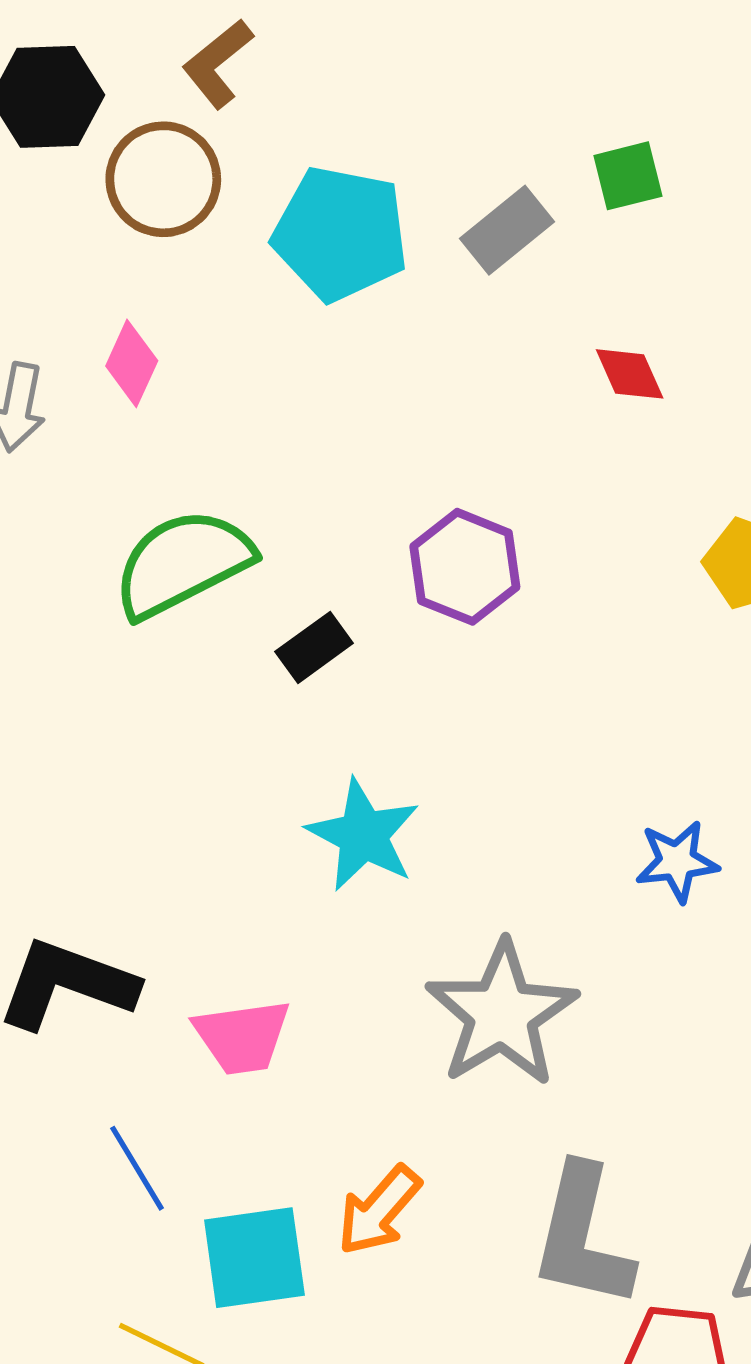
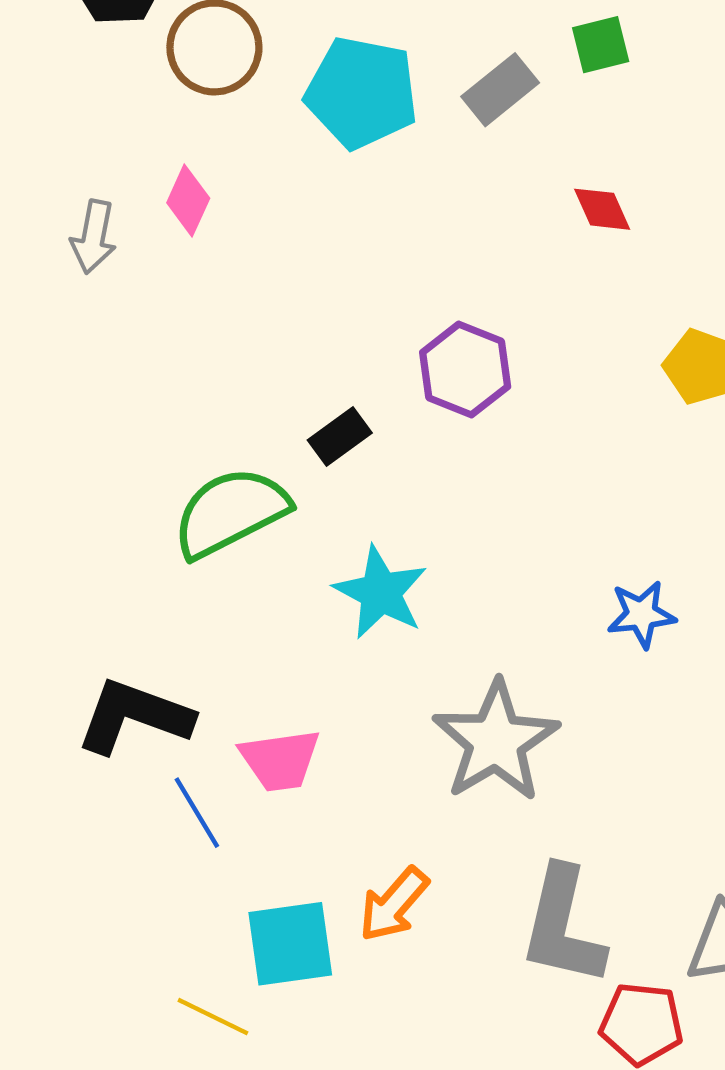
green semicircle: (183, 563) -> (230, 512), moved
blue line: (137, 1168) -> (197, 813), moved

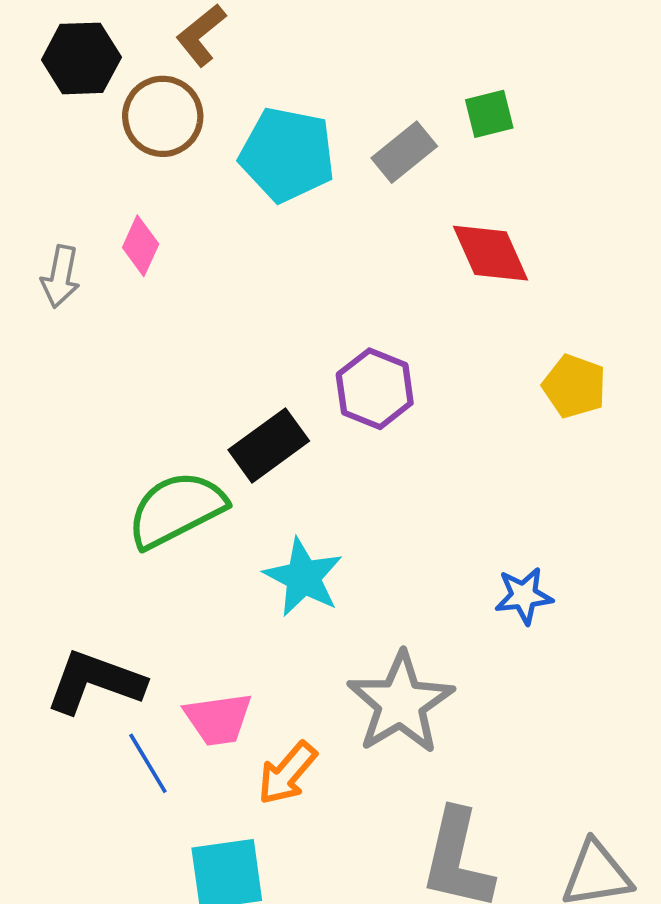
red diamond: (602, 209) -> (491, 253), size x1.6
black rectangle: (340, 437) -> (269, 445), size x1.5
orange arrow: (394, 904) -> (287, 773), moved

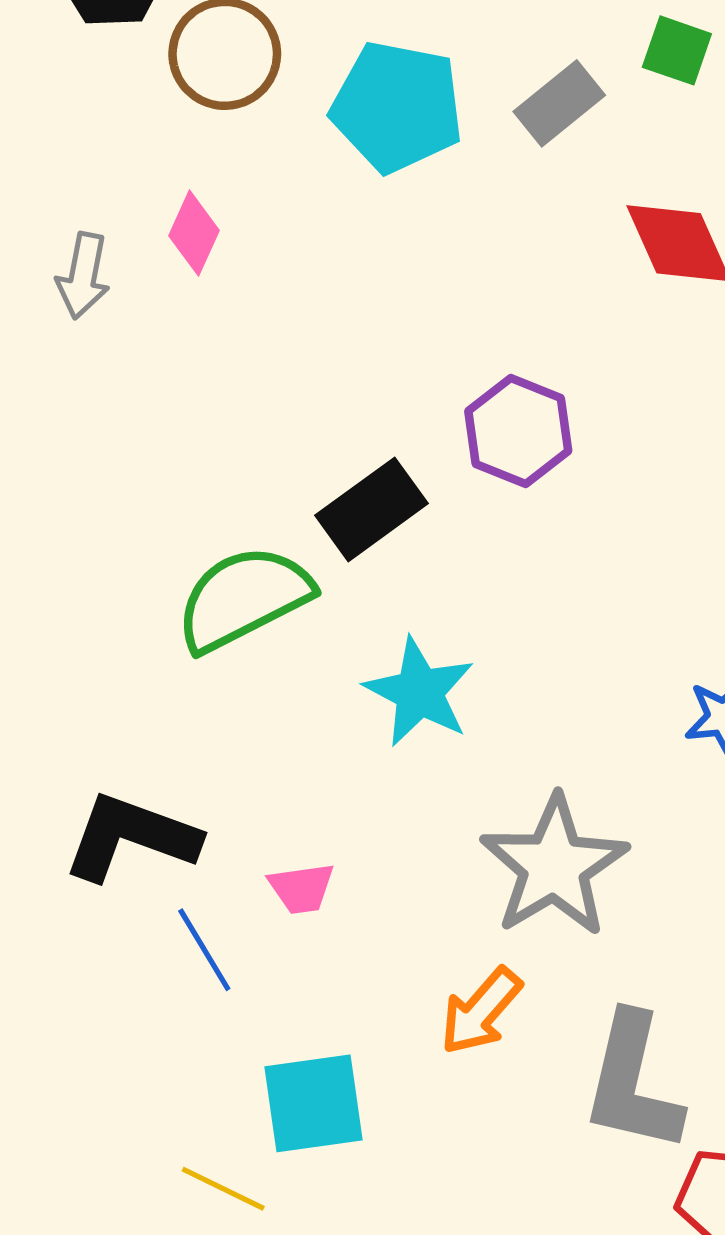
green square: (489, 114) -> (677, 50), turned 33
pink trapezoid: (218, 719) -> (302, 888), size x0.7
orange arrow: (287, 773) -> (481, 1011), moved

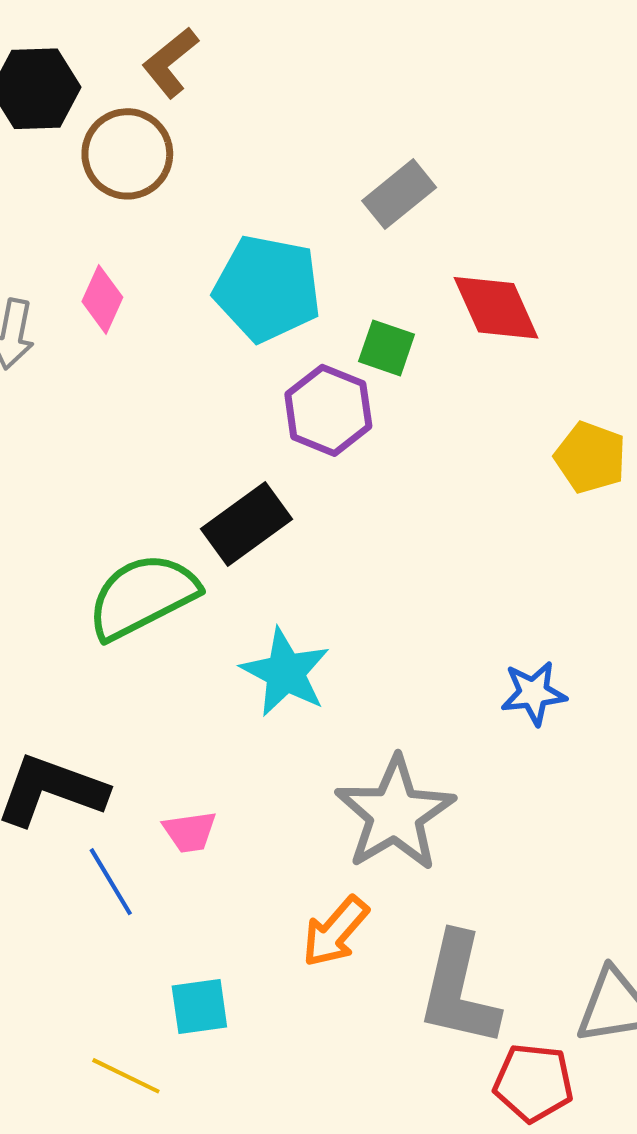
green square: (677, 50) -> (387, 348), moved
cyan pentagon: (397, 107) -> (267, 288), moved
purple hexagon: (518, 431) -> (328, 410), moved
cyan square: (313, 1103) -> (199, 1006), size x0.7

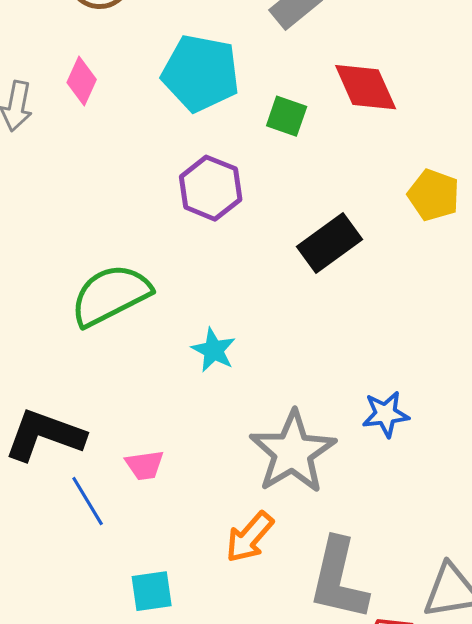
purple hexagon: (328, 410) -> (211, 188), moved
black rectangle: (247, 524) -> (330, 243), moved
cyan star: (285, 672) -> (214, 350), size x0.7
blue star: (534, 693) -> (386, 414), moved

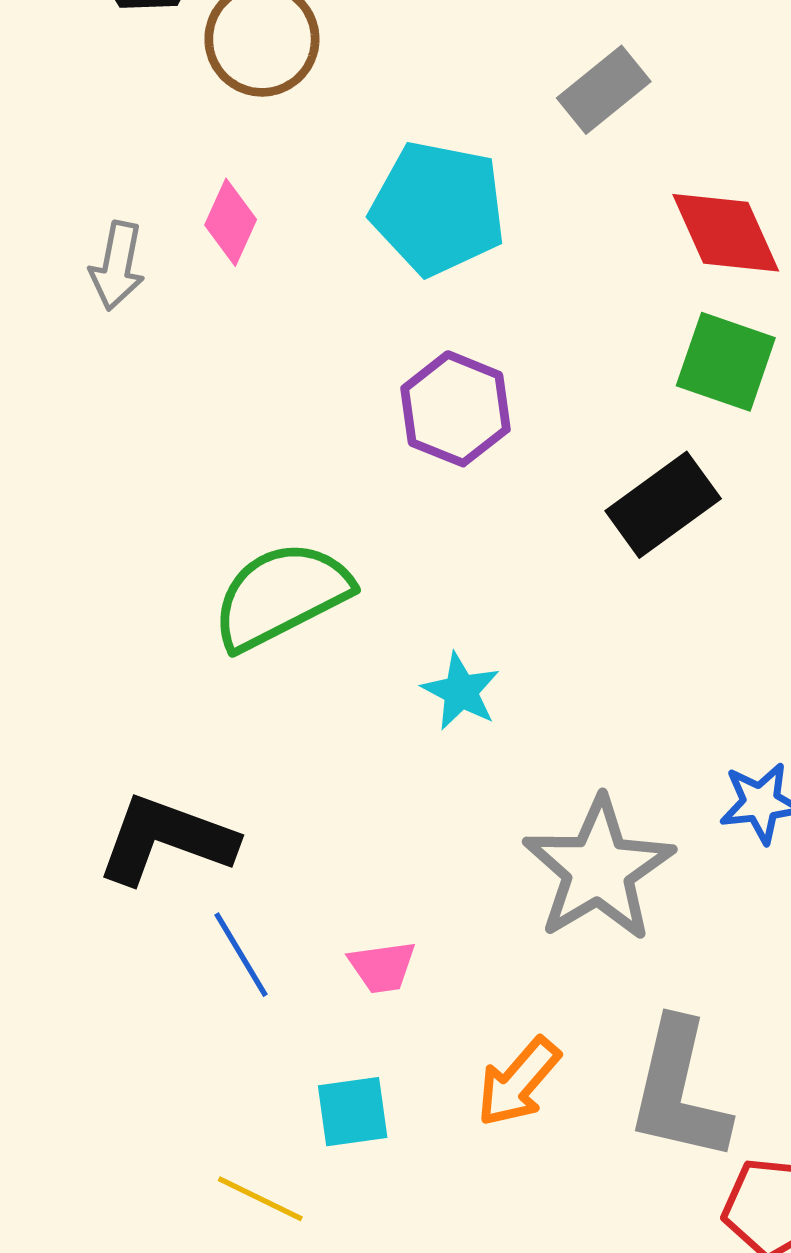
green square: (287, 116) -> (726, 362), moved, size x1.4
pink trapezoid: (145, 465) -> (382, 967), moved
orange arrow: (250, 537) -> (518, 1082), moved

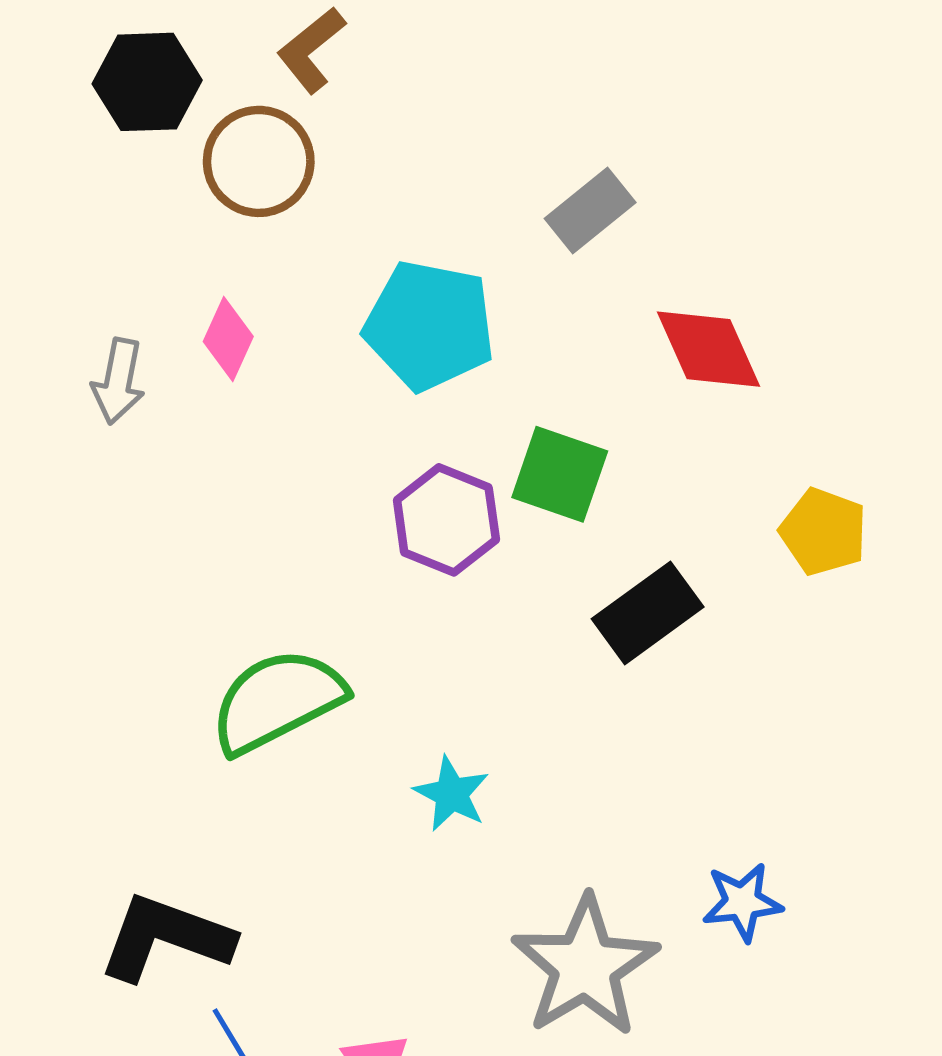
green square: (726, 362) -> (560, 474), moved

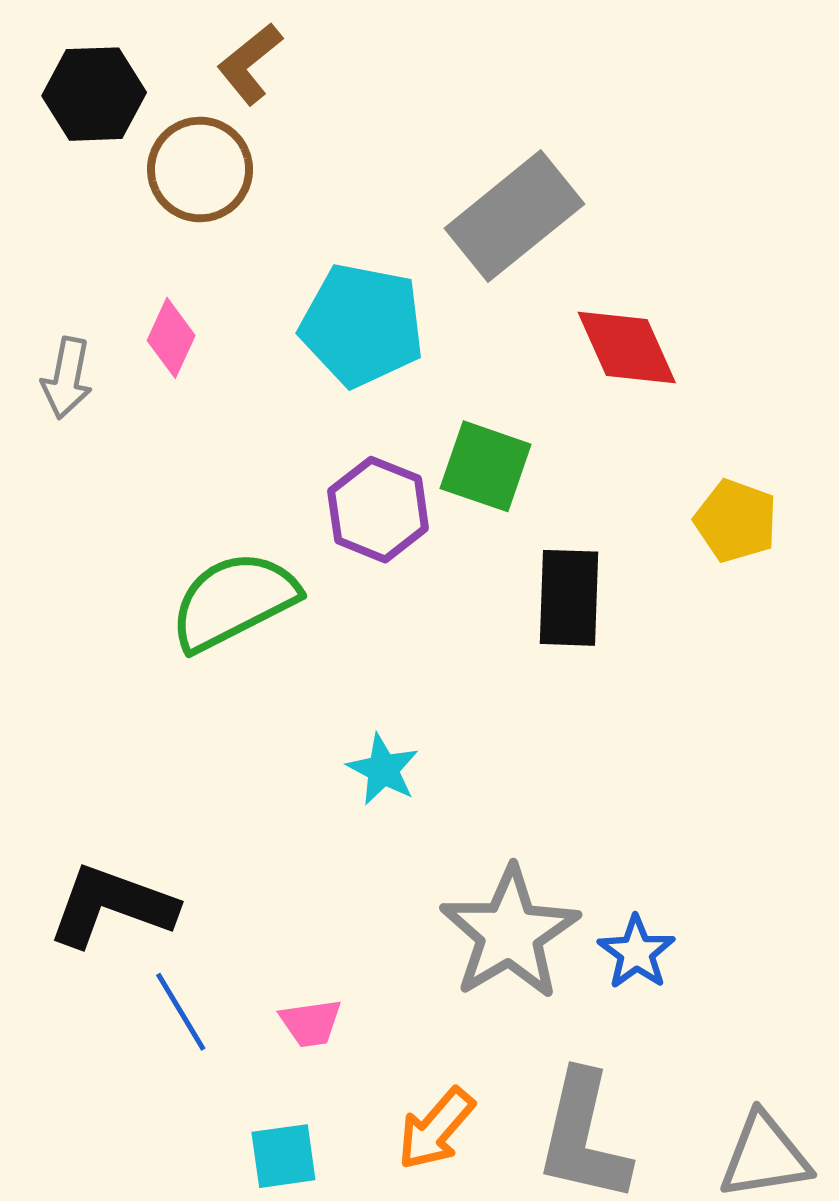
gray rectangle: (590, 210) -> (514, 216), size x1.6
black rectangle: (648, 613) -> (569, 598), turned -52
green semicircle: (277, 701) -> (234, 601), moved
blue star: (742, 902) -> (636, 952), moved, turned -30

